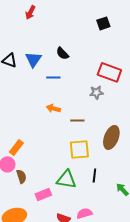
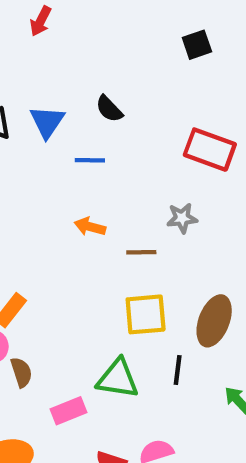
gray star: (96, 92) -> (182, 218), moved
brown ellipse: (111, 137) -> (214, 321), moved

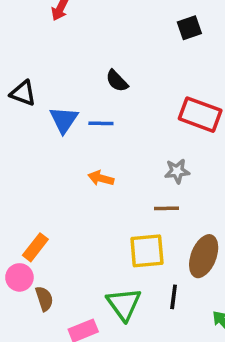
blue triangle: (47, 122) -> (64, 120), moved
brown line: (141, 252) -> (166, 208), moved
green triangle: (118, 379) -> (124, 304), turned 45

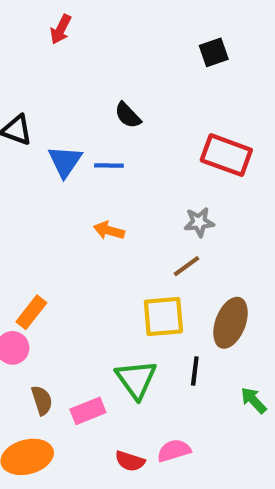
brown line: (166, 208) -> (186, 266), turned -35
brown semicircle: (44, 299) -> (42, 400), moved

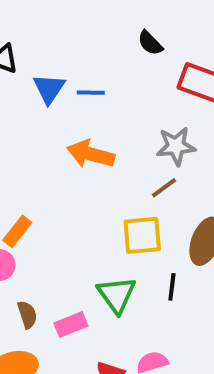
black semicircle: (128, 115) -> (150, 43), moved
gray star: (199, 222) -> (176, 146), size x1.4
orange arrow: (109, 231) -> (91, 154), size x1.6

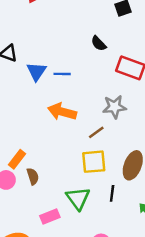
brown line: (164, 188) -> (96, 132), moved
brown semicircle: (27, 315) -> (33, 176), moved

